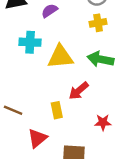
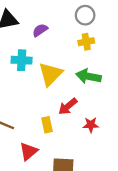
yellow triangle: (60, 57) -> (50, 74), turned -40
red star: (103, 122) -> (91, 125), moved

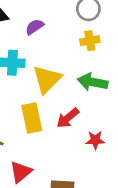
yellow rectangle: (47, 125) -> (32, 118), moved, size x1.5

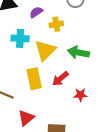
yellow cross: (90, 41) -> (56, 24), moved

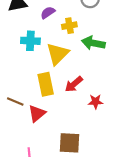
green arrow: (78, 52) -> (93, 43), moved
red triangle: (26, 118) -> (37, 114), moved

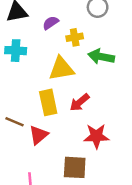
cyan cross: (30, 41) -> (16, 51), moved
yellow triangle: (58, 54) -> (61, 69), turned 35
red star: (96, 102) -> (96, 136), moved, size x1.5

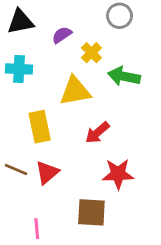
yellow cross: (75, 37) -> (91, 53), turned -35
yellow rectangle: (48, 102) -> (40, 127), moved
brown line: (14, 122) -> (16, 169), moved

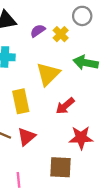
yellow cross: (91, 53) -> (61, 34), moved
yellow triangle: (75, 91) -> (48, 74), turned -35

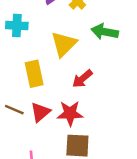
red star: (81, 138) -> (70, 113), moved

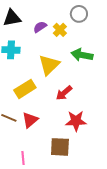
yellow rectangle: (34, 74) -> (25, 89), turned 70
red star: (70, 113) -> (76, 121), moved

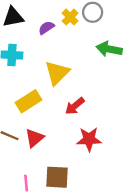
yellow cross: (60, 30) -> (70, 17), moved
green arrow: (82, 55) -> (109, 49), moved
brown square: (60, 147) -> (57, 177), moved

